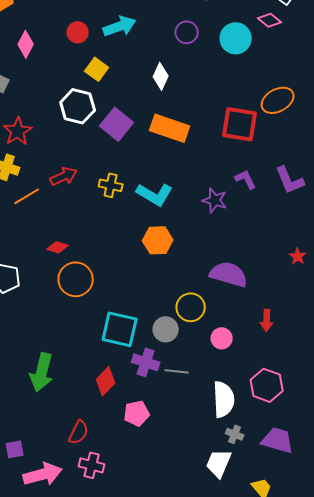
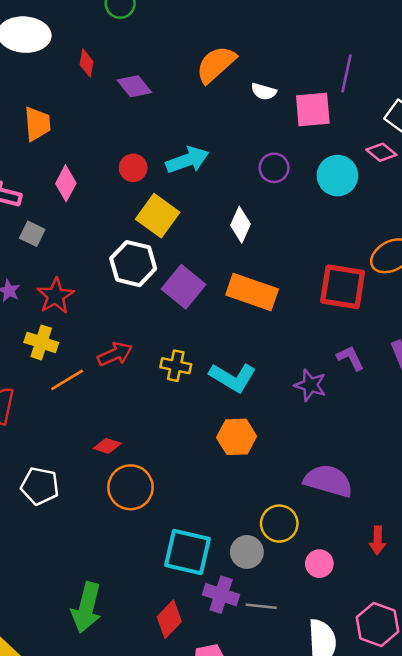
yellow square: (97, 69) -> (158, 216), size x1.4

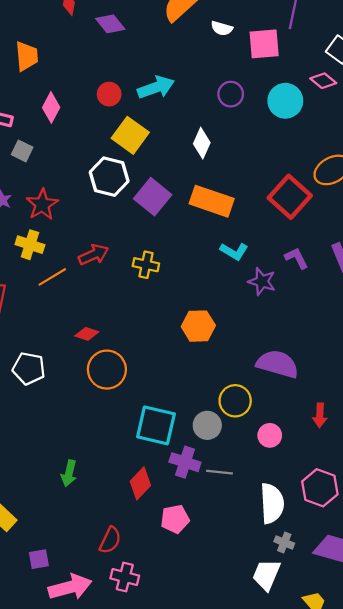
red square: (343, 287) -> (290, 197), turned 33
cyan L-shape: (233, 377) -> (234, 251), moved, size x0.7
green arrow: (86, 608) -> (69, 473), size x0.6

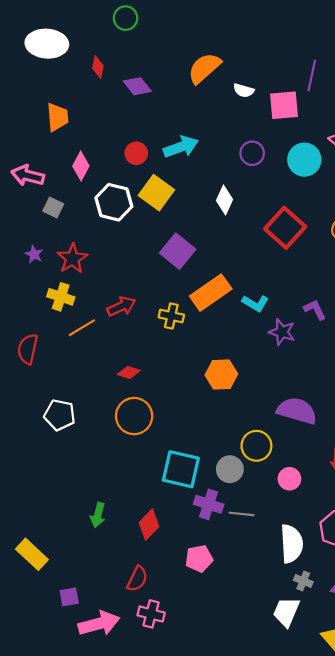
white hexagon: (109, 177) -> (114, 202), moved
red square: (290, 197) -> (285, 228), moved
orange rectangle: (212, 201) -> (211, 293), moved, turned -54
red diamond: (87, 334) -> (129, 372), moved
red diamond: (140, 483) -> (149, 525), moved

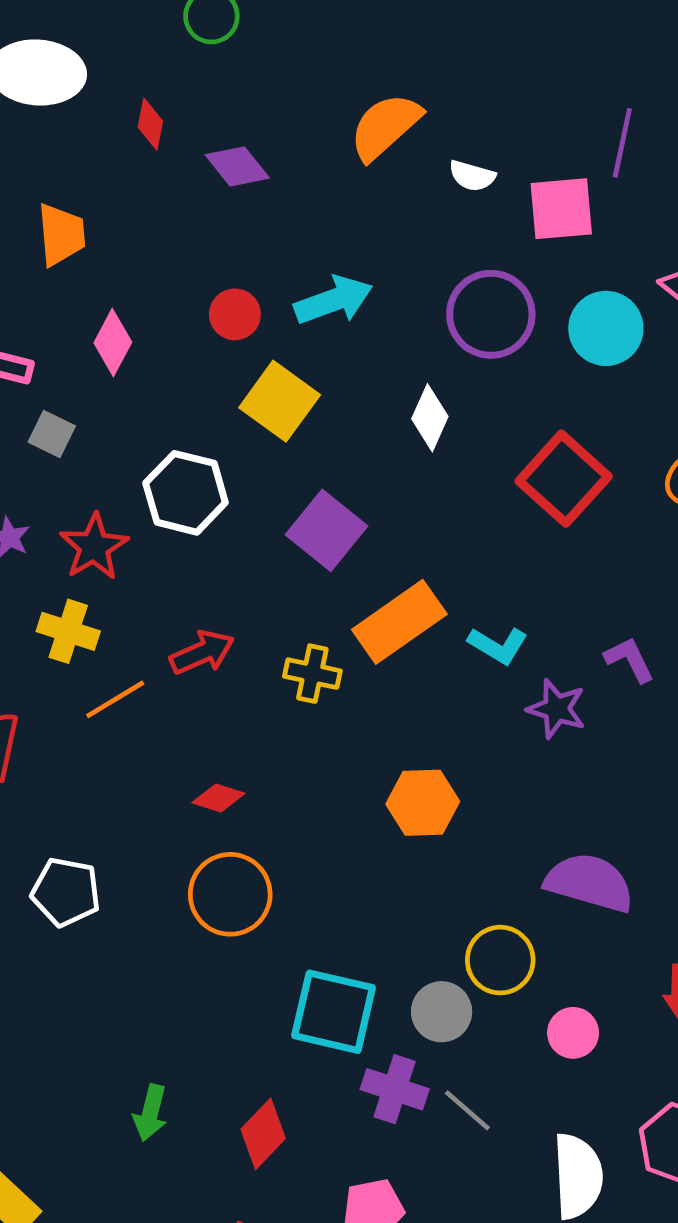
purple circle: (252, 153) -> (491, 314), size x1.6
white hexagon: (114, 202) -> (186, 493), moved
gray line: (242, 514) -> (467, 1110), turned 35

